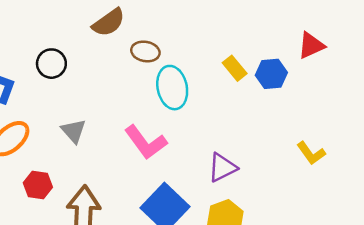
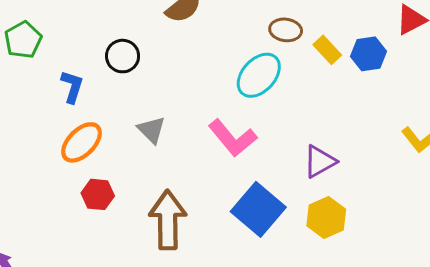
brown ellipse: (145, 51) -> (286, 30), moved
cyan ellipse: (172, 88) -> (259, 75), turned 57
red hexagon: (38, 185) -> (98, 194), moved

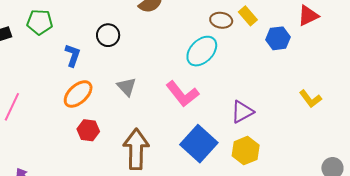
green pentagon: (23, 40) -> (40, 22), turned 30
yellow rectangle: (327, 50) -> (248, 16), moved

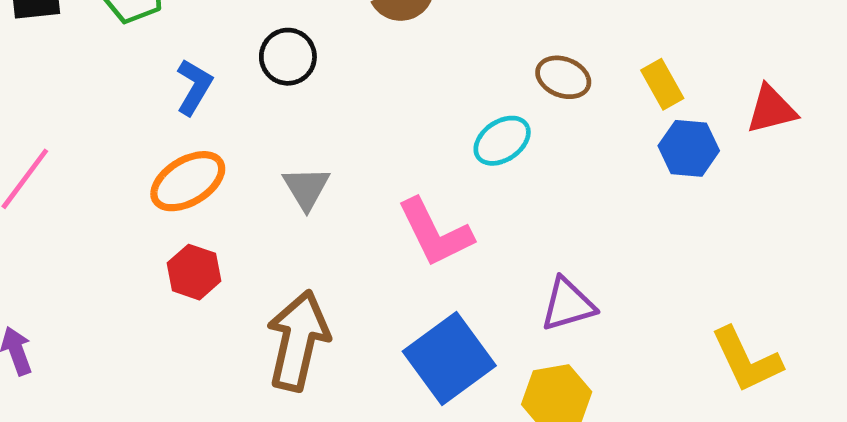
yellow rectangle: (248, 16) -> (662, 84), moved
cyan ellipse: (202, 51) -> (502, 141), size x0.7
yellow L-shape: (310, 99) -> (746, 360), moved, size x1.4

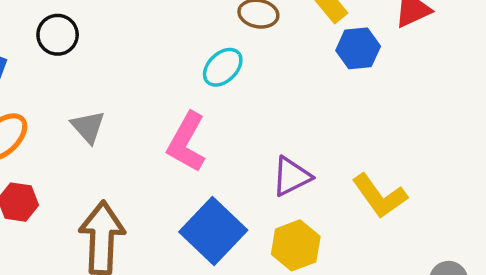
pink L-shape: (435, 233) -> (187, 142), turned 66
yellow L-shape: (746, 360) -> (380, 196), moved

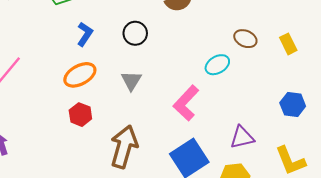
black circle: (58, 35) -> (135, 33), moved
blue hexagon: (358, 48) -> (293, 105), moved

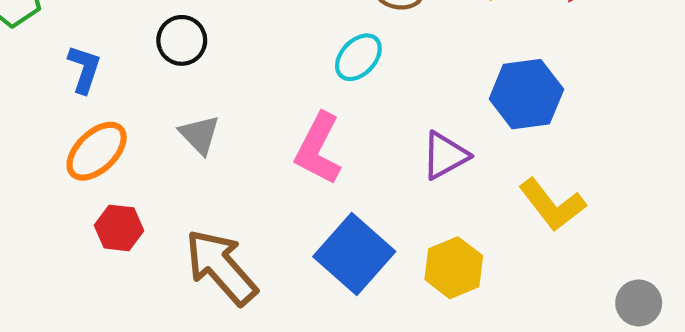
blue hexagon: (293, 105) -> (526, 94), size x1.4
purple triangle: (242, 137) -> (445, 155), moved
brown arrow: (124, 147) -> (221, 267), turned -42

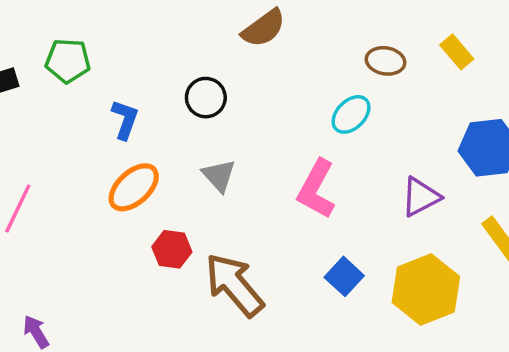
red hexagon: (119, 228) -> (172, 249), moved
blue square: (354, 254) -> (344, 276), size x0.6
yellow hexagon: (454, 268) -> (426, 289), size x1.4

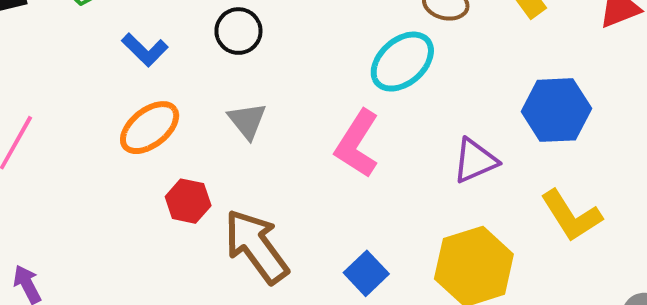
cyan ellipse: (351, 114) -> (402, 62), size x1.4
blue L-shape: (125, 120) -> (145, 50), turned 111
blue square: (344, 276) -> (366, 273), moved

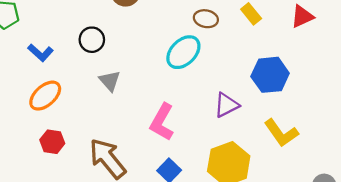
gray triangle: (247, 121) -> (110, 81), moved
pink L-shape: (357, 144) -> (162, 122), moved
red hexagon: (188, 201) -> (52, 142), moved

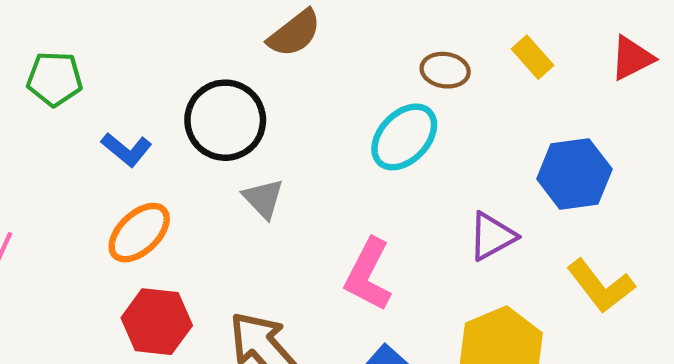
black circle: (92, 40) -> (225, 120), size x1.6
red hexagon: (52, 142) -> (157, 322), size x1.4

